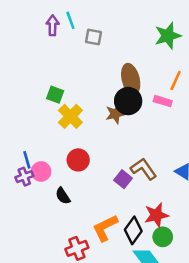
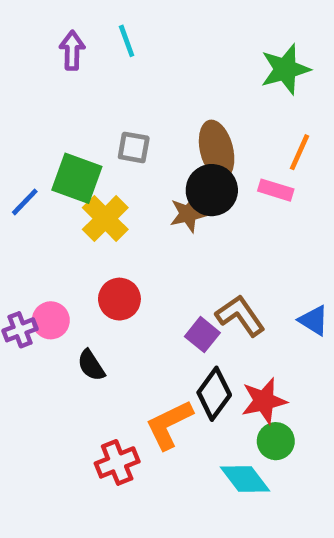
cyan line: (70, 20) -> (127, 41), moved
gray square: (94, 37) -> (134, 147), moved
green square: (55, 95) -> (77, 178), size x1.5
blue line: (27, 160) -> (25, 202), moved, turned 60
black diamond: (133, 230) -> (214, 394), moved

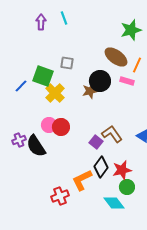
brown ellipse: (217, 150) -> (116, 57), moved, turned -40
pink circle: (51, 320) -> (49, 125), moved
black semicircle: (91, 365) -> (36, 146), moved, size x1.6

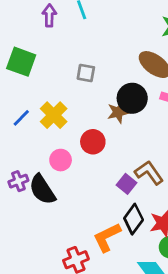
green square: (43, 76) -> (21, 62), moved
blue line: (21, 86) -> (21, 118), moved
yellow cross: (55, 93) -> (54, 115), moved
red circle: (61, 127) -> (93, 142), moved

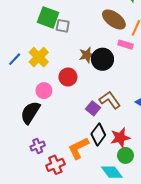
green square: (21, 62) -> (48, 17), moved
black circle: (132, 98) -> (102, 59), moved
purple cross: (18, 181) -> (38, 146), moved
black semicircle: (42, 190) -> (30, 113), turned 65

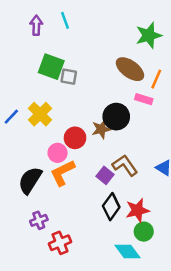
brown star: (87, 55) -> (101, 129), moved
pink circle: (44, 91) -> (58, 153), moved
orange L-shape: (78, 148) -> (63, 173), moved

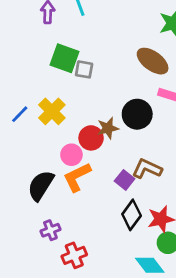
brown star: (101, 129) -> (108, 128), moved
brown L-shape: (125, 165) -> (147, 169), turned -30

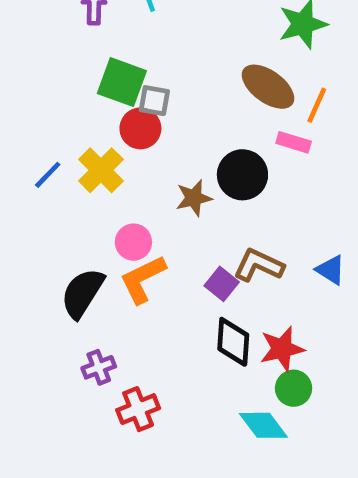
red circle: (91, 138) -> (140, 128), moved
black diamond: (132, 215) -> (233, 342), turned -32

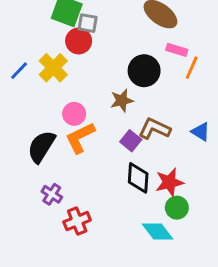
orange line: (317, 105) -> (192, 68), moved
brown star: (194, 198) -> (122, 100), moved
purple cross: (99, 367) -> (52, 194), turned -36

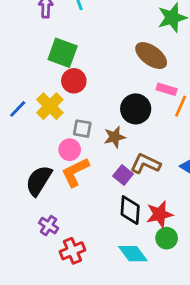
gray square: (88, 23) -> (82, 129), moved
cyan diamond: (157, 231) -> (133, 254), moved

